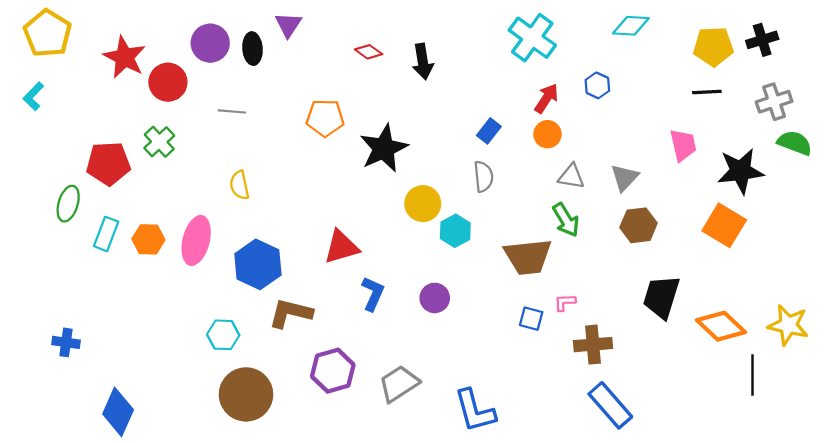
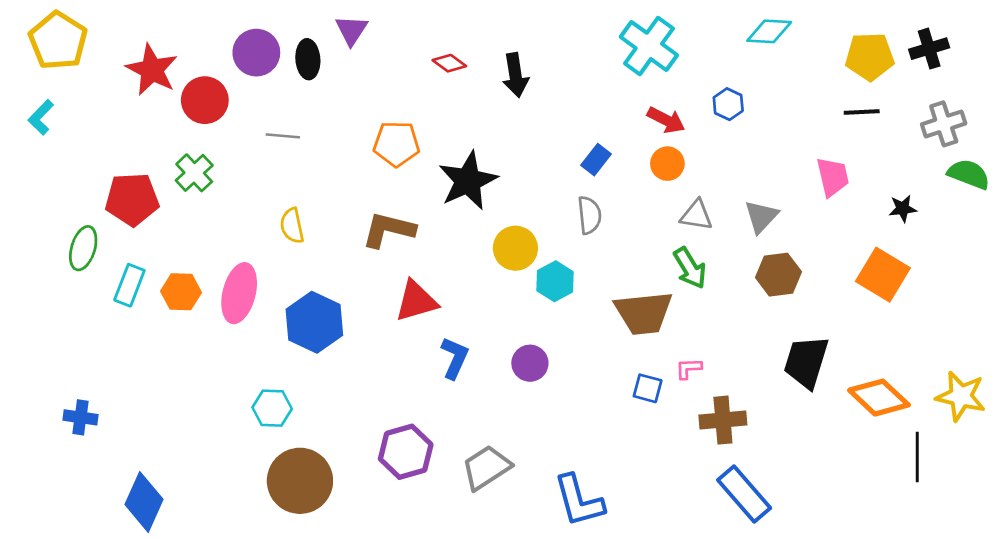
red arrow: (546, 98) -> (666, 120), turned 84
black star: (740, 171) -> (903, 209), size x0.5
brown L-shape: (290, 313) -> (389, 230), moved

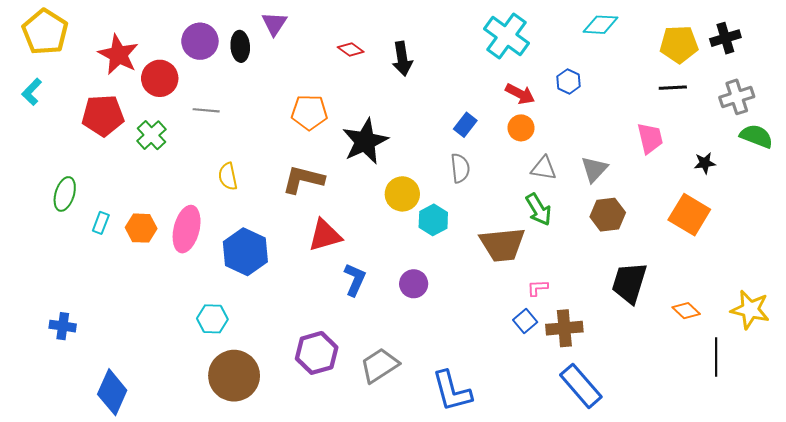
gray line: (283, 136) -> (206, 110), moved
red pentagon: (132, 199) -> (103, 116), moved
cyan rectangle: (129, 285) -> (101, 223), size x0.7
blue square: (648, 388) -> (525, 321), moved, turned 35
orange diamond: (879, 398) -> (686, 311), size x0.6

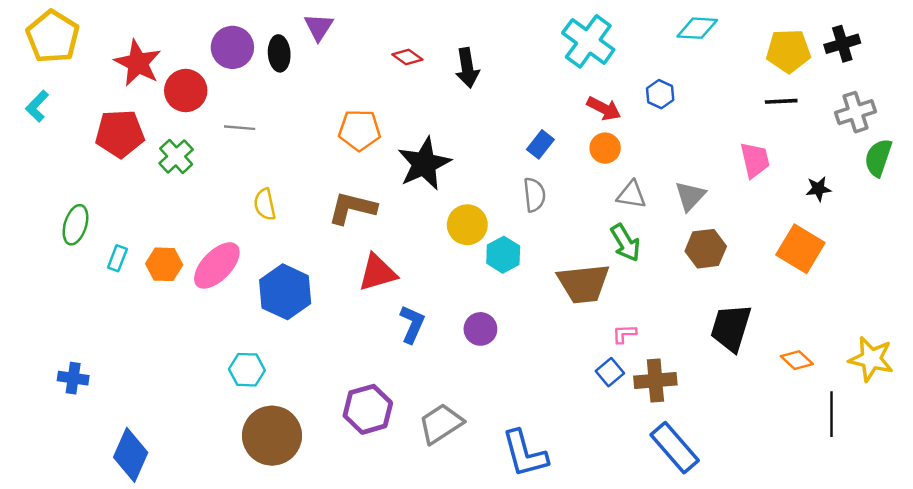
green semicircle: (756, 136) -> (878, 158), turned -92
pink ellipse: (187, 229) -> (217, 265), turned 30

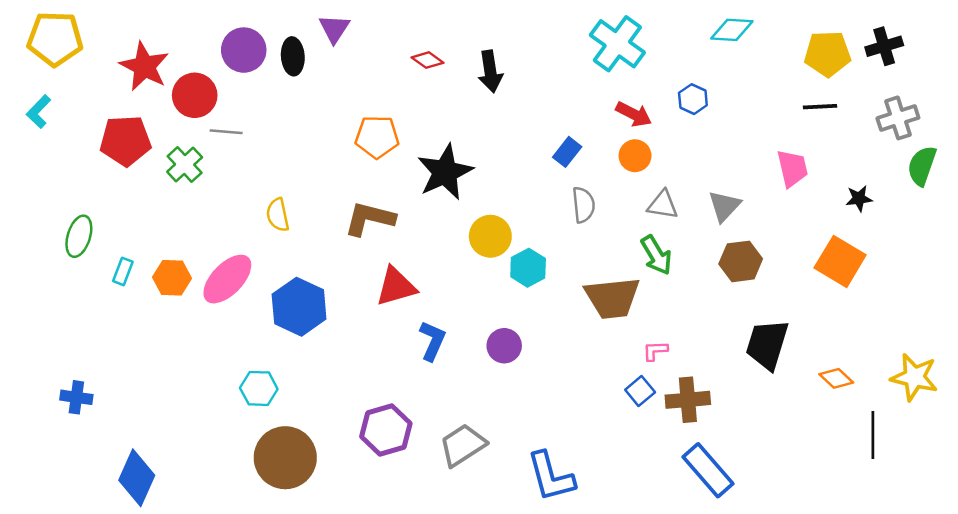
yellow pentagon: (53, 37) -> (55, 39), turned -30
gray line: (240, 128) -> (226, 132), moved
gray semicircle: (534, 195) -> (583, 205), moved

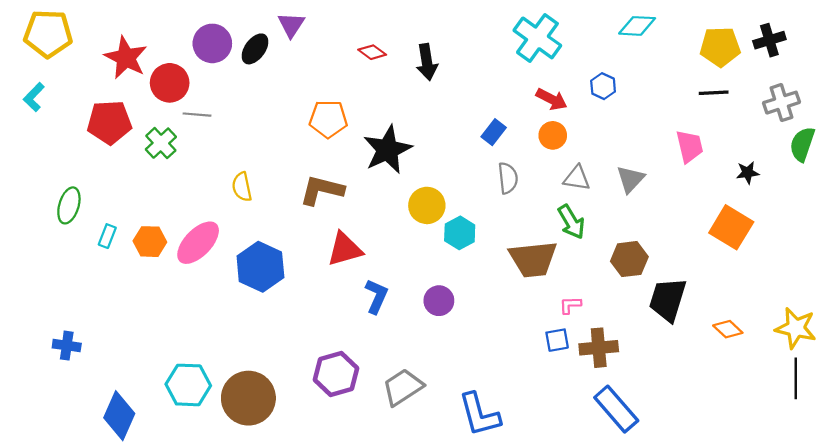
black ellipse: (293, 56) -> (255, 49), turned 40
brown hexagon: (741, 261) -> (629, 259), moved
cyan hexagon: (259, 388) -> (188, 385), moved, size x1.4
blue square: (640, 391) -> (557, 340), turned 30
black line: (873, 435) -> (796, 378), moved

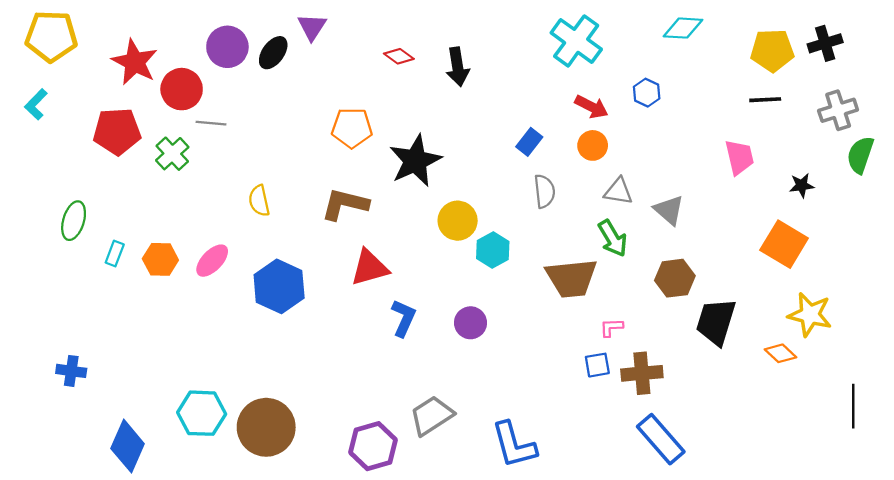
gray triangle: (630, 179) -> (669, 210), moved, turned -32
pink ellipse: (198, 243) -> (212, 261), size x0.7
yellow star: (796, 328) -> (810, 315), moved
purple hexagon: (336, 374) -> (373, 446), moved

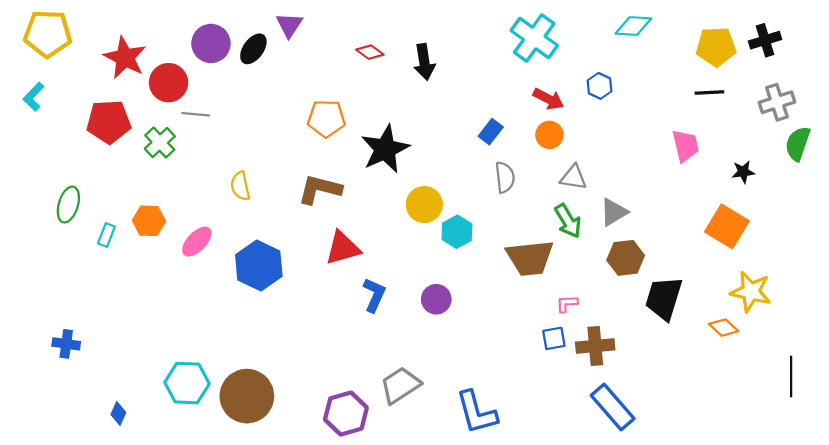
gray triangle: (669, 210) -> (614, 212), moved, turned 48
orange hexagon: (160, 259) -> (149, 221), moved
blue diamond: (128, 446) -> (118, 414), size x0.5

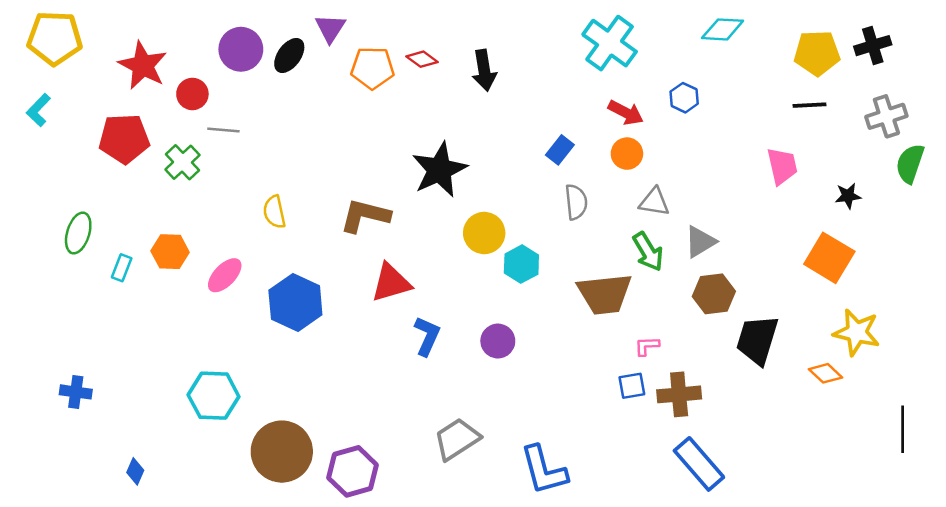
red circle: (168, 83) -> (192, 94), size x0.7
orange pentagon: (326, 119) -> (372, 68), moved
cyan hexagon: (187, 383) -> (214, 396), moved
purple hexagon: (346, 414) -> (353, 471), moved

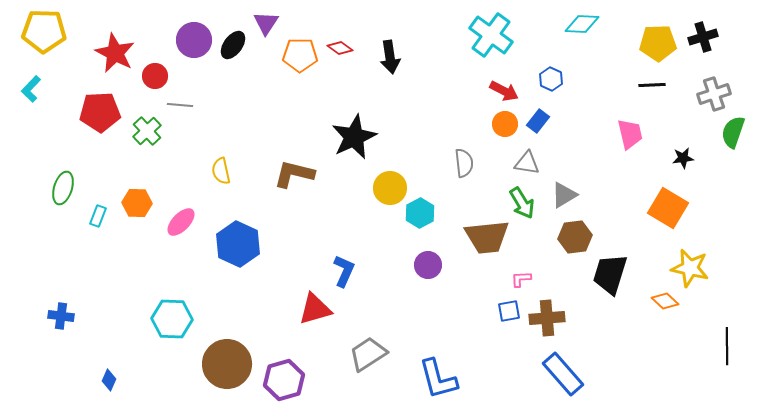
blue rectangle: (560, 150) -> (538, 121), moved
red triangle: (391, 283) -> (315, 309), moved
purple circle: (498, 341) -> (428, 265), moved

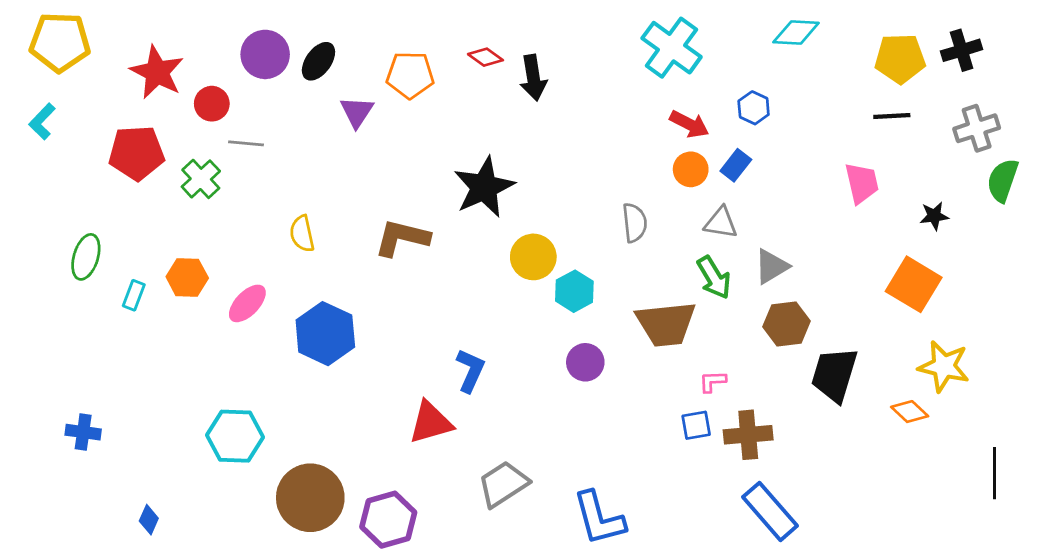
purple triangle: (266, 23) -> (357, 112), moved
red diamond: (340, 48) -> (485, 57), moved

